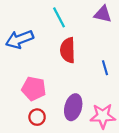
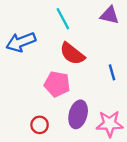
red semicircle: (68, 50) -> (72, 54), turned -50
pink pentagon: (34, 89) -> (57, 84), moved

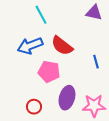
cyan line: (63, 19) -> (41, 15), moved
blue arrow: (21, 42) -> (30, 46), moved

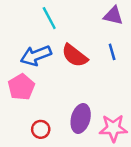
blue line: (96, 62) -> (112, 52), moved
pink pentagon: (49, 72) -> (21, 87), moved, turned 30

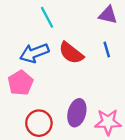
red circle: (41, 129) -> (39, 123), size x1.5

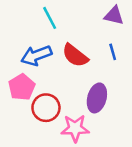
purple ellipse: (77, 113) -> (97, 98), moved
pink star: (108, 122) -> (75, 128), moved
red circle: (39, 123) -> (46, 108), moved

